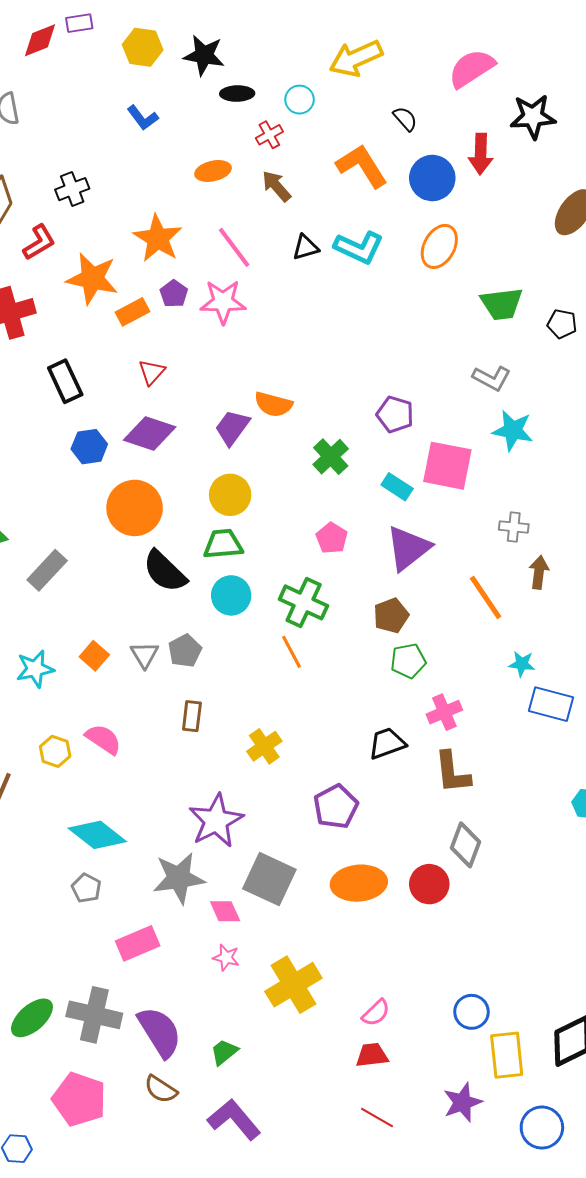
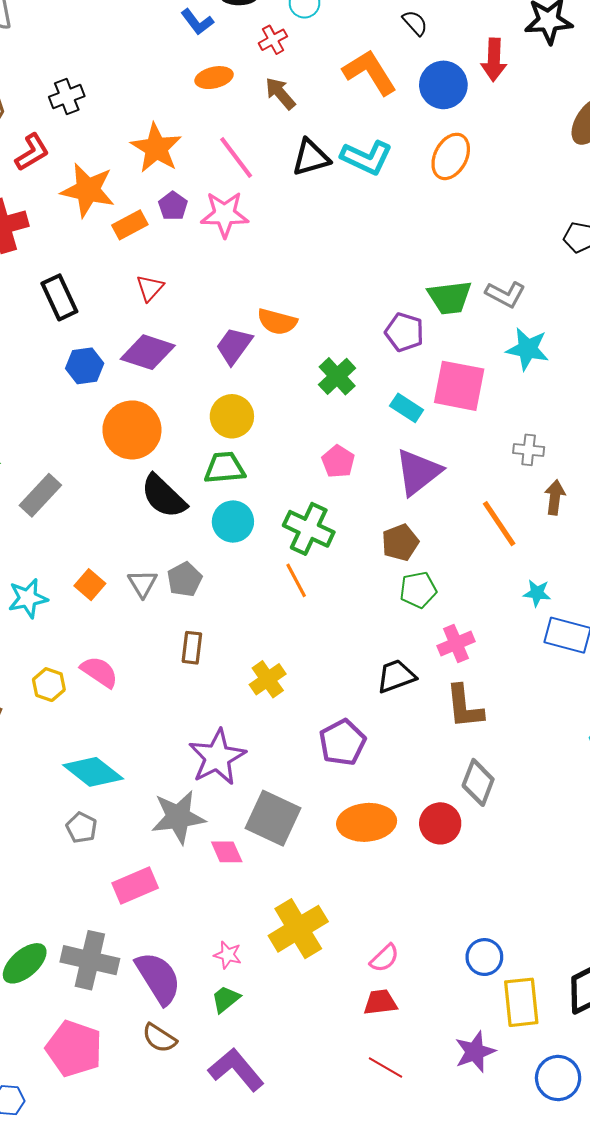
blue L-shape: (143, 118) -> (197, 22), moved
black triangle: (306, 247) -> (311, 158), size x1.4
green trapezoid: (502, 304) -> (450, 297), moved
pink star: (226, 958) -> (228, 955), moved

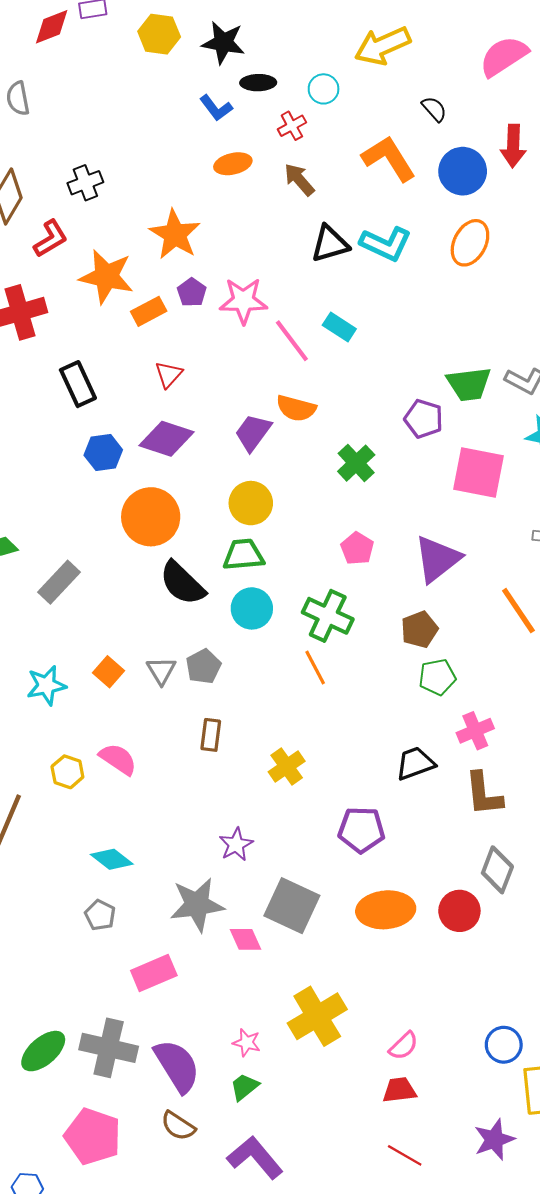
pink line: (236, 158) -> (292, 341), moved
cyan rectangle: (407, 408) -> (339, 327), moved
purple pentagon: (342, 742) -> (361, 830), turned 30
purple star: (217, 757) -> (236, 845), size x0.6
cyan diamond: (93, 772) -> (112, 859), size x0.7

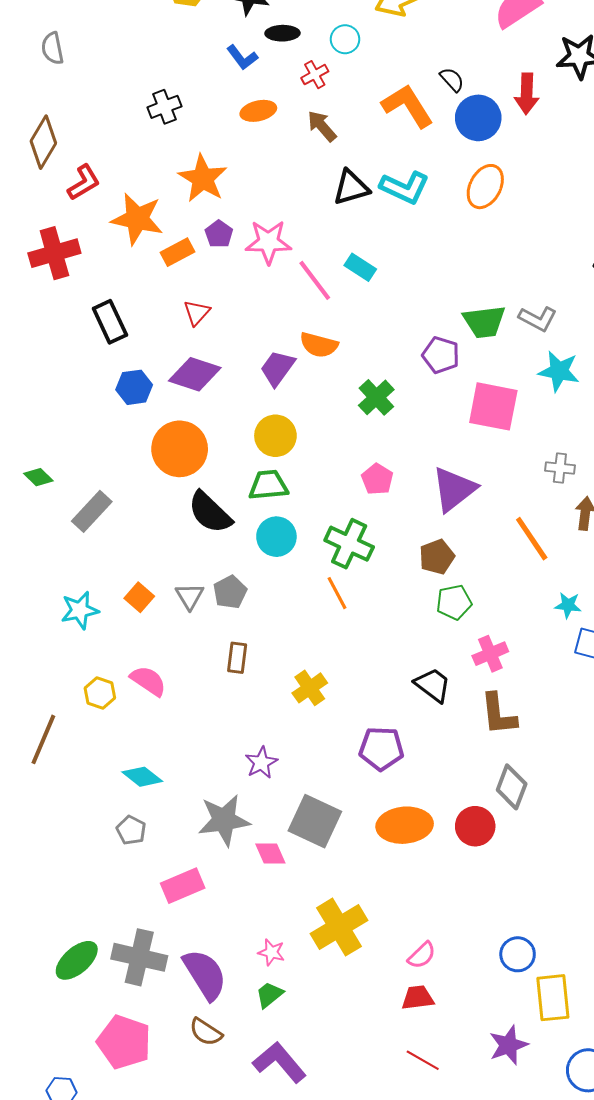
black semicircle: (434, 109) -> (452, 80), moved
black cross: (85, 183) -> (164, 107), moved
black trapezoid: (415, 763) -> (433, 685), turned 57

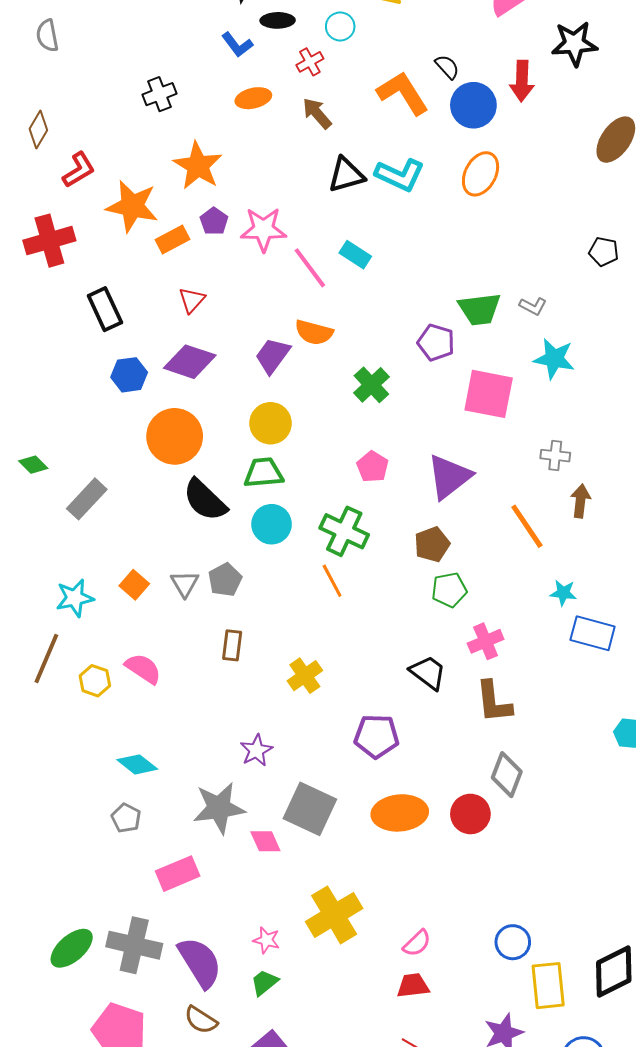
brown diamond: (43, 142) -> (38, 129), size x0.7
gray L-shape: (538, 319) -> (533, 306), size x0.7
brown line: (43, 739) -> (46, 658), moved

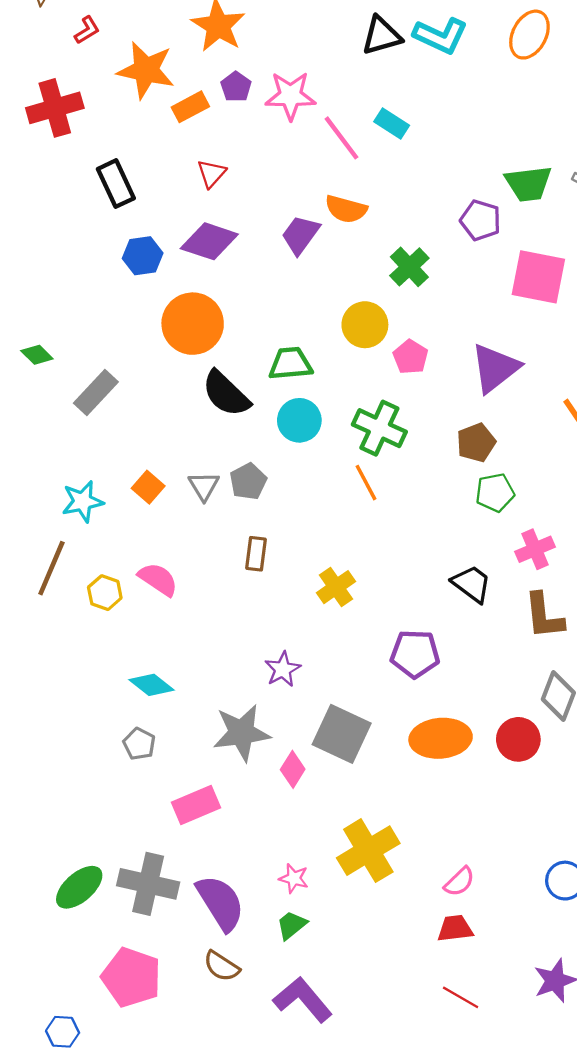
red L-shape: (79, 170) -> (87, 30), size x0.7
yellow circle: (271, 423) -> (365, 325), moved
pink diamond: (265, 841) -> (293, 769), turned 56

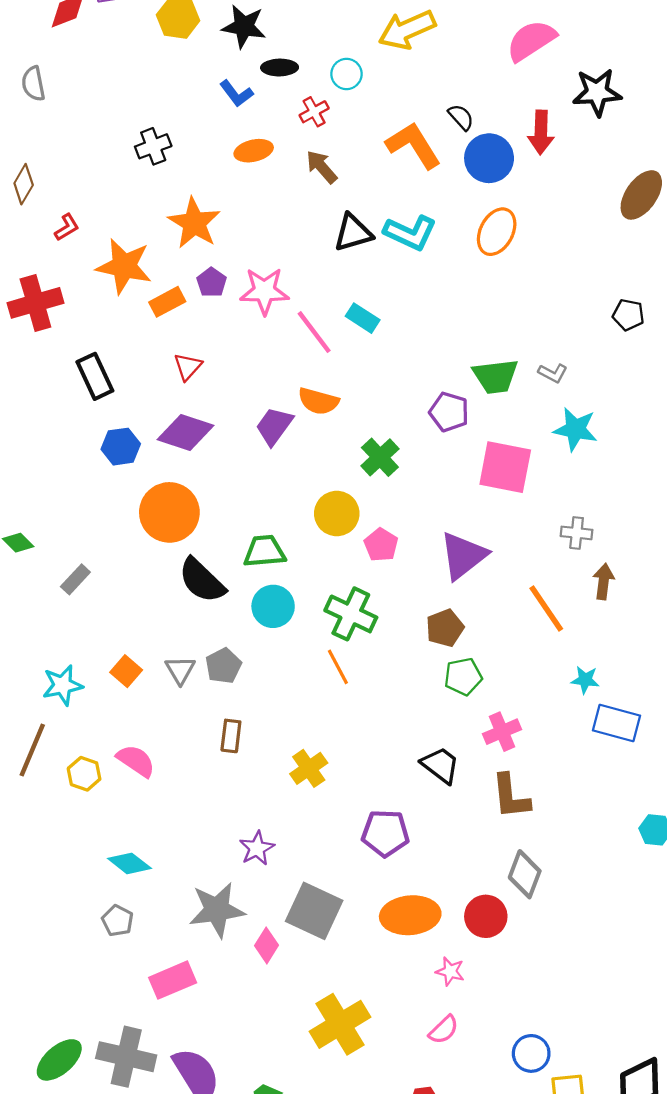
gray rectangle: (96, 393) -> (75, 579), size x0.7
pink star: (294, 878) -> (450, 971), moved
pink semicircle: (459, 882) -> (444, 1030), moved

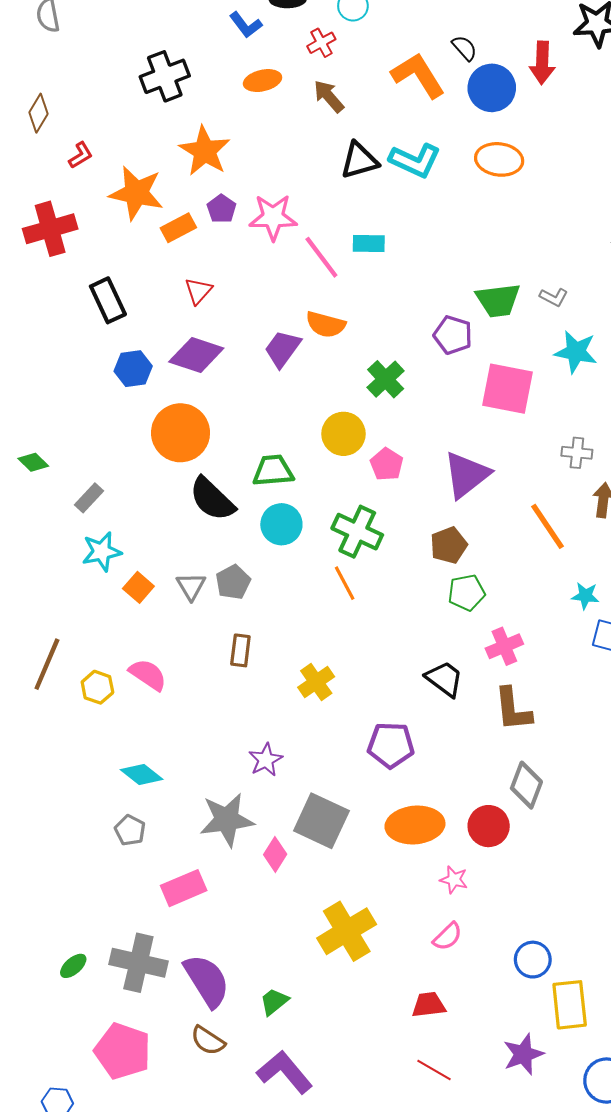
black cross: (153, 146) -> (165, 76), size x1.4
orange ellipse: (497, 232) -> (499, 159), turned 69
cyan rectangle: (363, 318) -> (369, 244), turned -32
cyan star: (62, 685) -> (102, 552), moved
green ellipse: (59, 1060) -> (73, 966), size x0.6

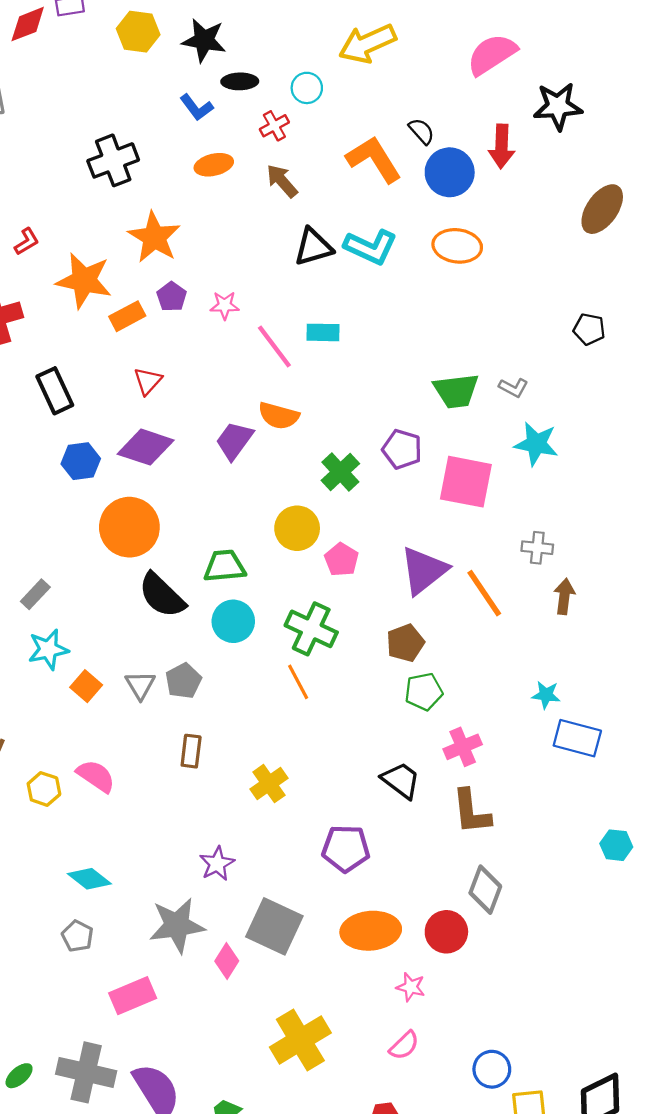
pink star: (273, 217) -> (225, 305), size x0.6
purple pentagon: (453, 335) -> (402, 449), moved
orange line: (547, 526) -> (484, 593), moved

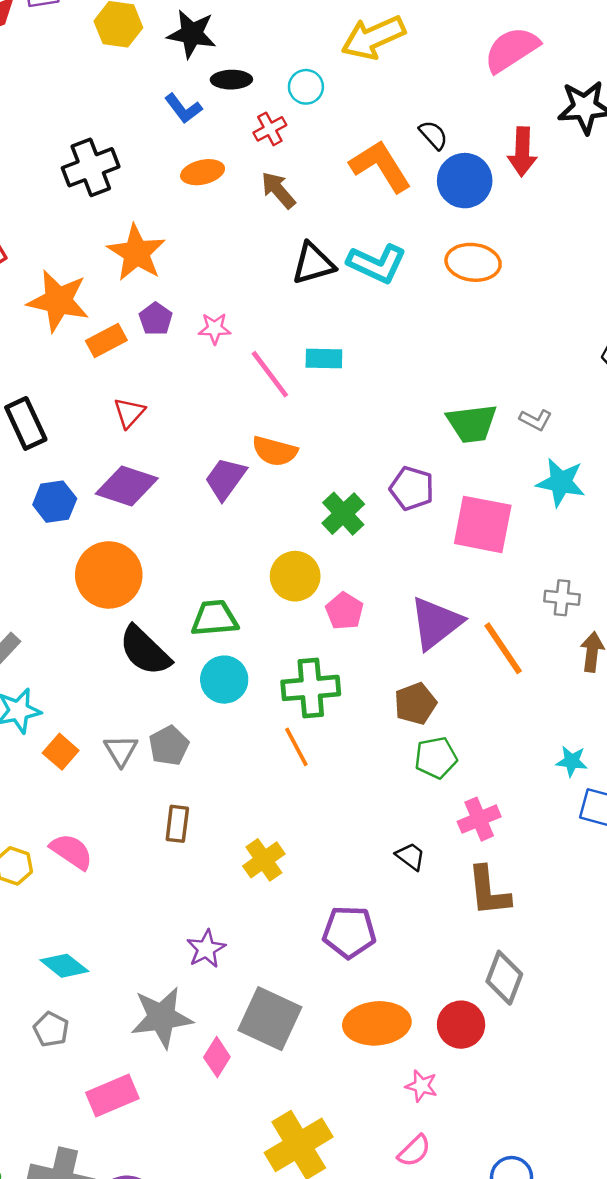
green cross: (311, 629) -> (311, 688), turned -30
black trapezoid: (401, 780) -> (411, 856), size x0.7

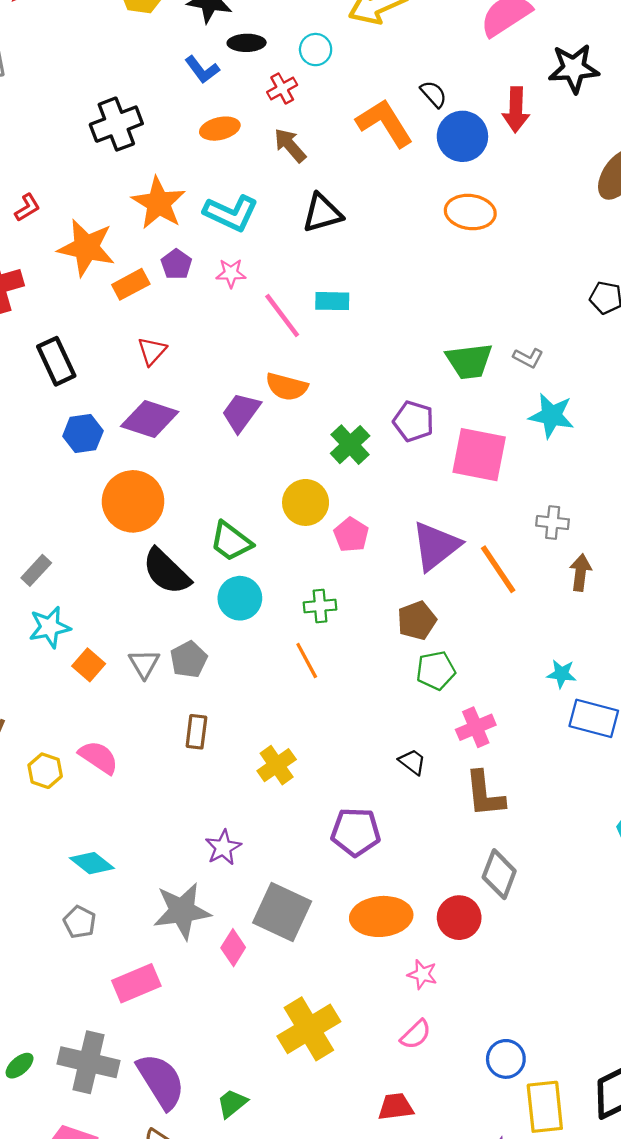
cyan L-shape: (377, 264) -> (231, 213), moved
green trapezoid: (215, 618) -> (231, 541), turned -138
green cross: (311, 688) -> (320, 606), size x0.6

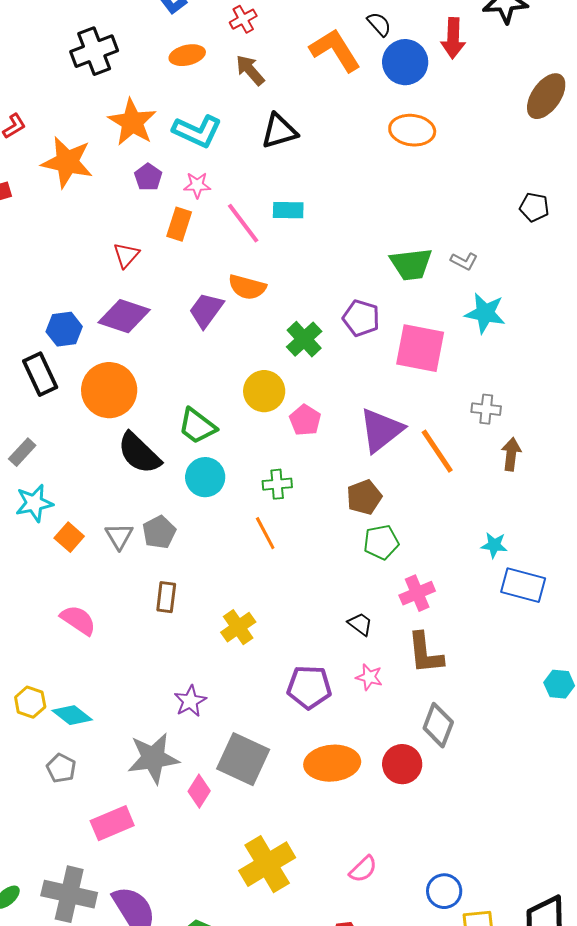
orange rectangle: (131, 284) -> (179, 224), moved, turned -44
black rectangle: (56, 361) -> (40, 374), moved
yellow hexagon: (45, 771) -> (30, 702), moved
pink star: (422, 974) -> (369, 677), moved

